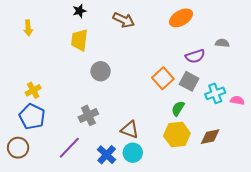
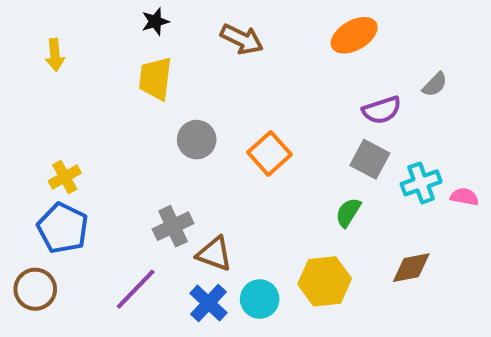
gray semicircle: (222, 43) -> (435, 84), turned 128
orange square: (163, 78) -> (269, 153), moved
brown triangle: (130, 130) -> (214, 254), moved
yellow hexagon: (177, 135) -> (325, 281), moved

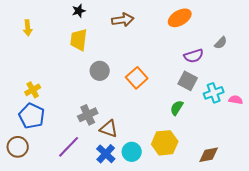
brown arrow: (242, 39) -> (123, 20), turned -35
brown diamond: (411, 268) -> (209, 155), moved

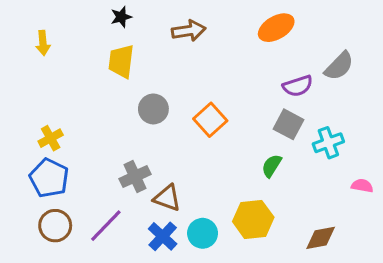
gray semicircle: (221, 43) -> (339, 66), size x1.5
pink semicircle: (236, 100) -> (362, 186), moved
brown circle: (18, 147) -> (55, 226), moved

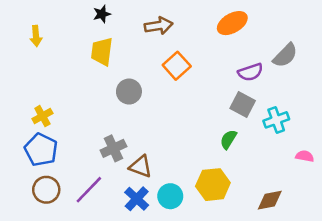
orange square: (210, 120) -> (177, 66), moved

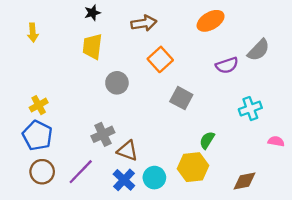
gray square: (243, 104) -> (181, 98), moved
green semicircle: (228, 139) -> (207, 140), moved

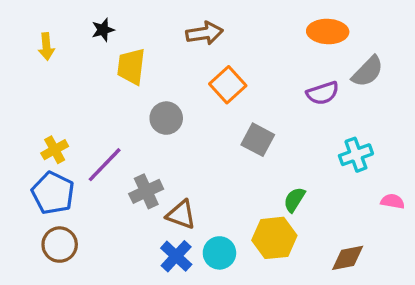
black star: (92, 13) -> (103, 30), moved
orange ellipse: (211, 21) -> (328, 31), moved, turned 32
purple line: (81, 172) -> (105, 165), moved

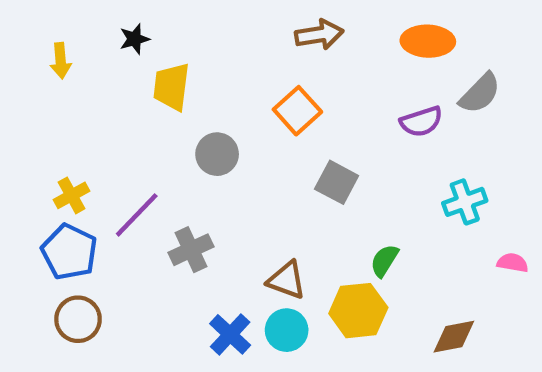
brown arrow: (204, 33) -> (319, 35), moved
brown triangle: (181, 215) -> (287, 280), moved

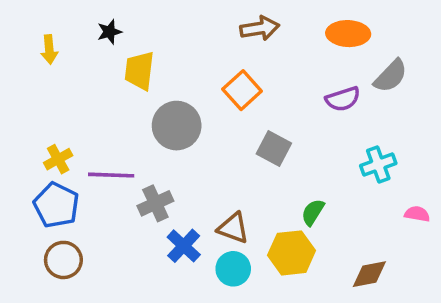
gray circle: (217, 154) -> (177, 126), size x1.4
purple line: (137, 215) -> (111, 175), turned 48
blue cross: (230, 334) -> (184, 246), moved

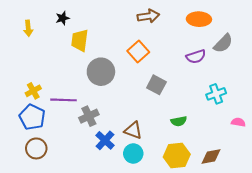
green semicircle: (313, 212) -> (179, 121), turned -133
yellow hexagon: (292, 253) -> (177, 156), moved

